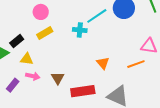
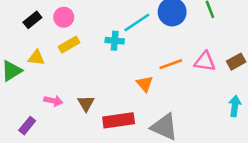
black rectangle: (17, 41) -> (32, 20), moved
yellow triangle: (27, 59) -> (36, 58), moved
orange line: (136, 64) -> (171, 64), moved
purple rectangle: (13, 85) -> (27, 126), moved

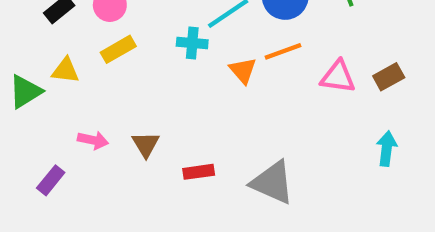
orange line: (171, 64) -> (283, 51), moved
orange triangle: (145, 84) -> (243, 70), moved
red rectangle: (119, 120) -> (199, 172), size x0.6

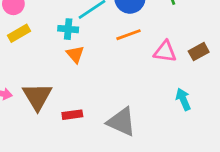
orange triangle: (243, 70) -> (75, 54), moved
brown triangle: (146, 144) -> (37, 96), size x1.6
cyan arrow: (387, 149) -> (183, 99), moved, turned -30

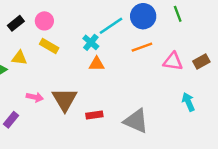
cyan cross: (68, 29) -> (91, 42), turned 35
yellow rectangle: (19, 33) -> (49, 46), turned 60
orange triangle: (75, 54) -> (97, 64), turned -49

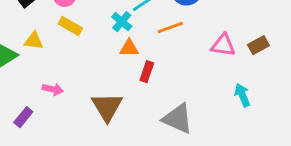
orange line: (142, 47) -> (170, 27), moved
brown triangle: (65, 99) -> (107, 107), moved
red rectangle: (94, 115) -> (147, 72), moved, turned -63

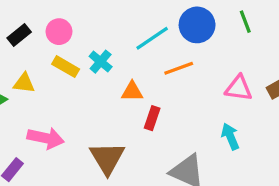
cyan cross: (122, 22) -> (101, 62), moved
pink arrow: (53, 89) -> (46, 138), size x1.5
cyan arrow: (242, 95) -> (230, 136), moved

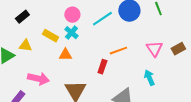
pink circle: (59, 32) -> (72, 15), moved
orange line: (179, 68) -> (118, 51), moved
pink triangle: (239, 88) -> (154, 49), turned 48
orange triangle: (132, 91) -> (65, 55), moved

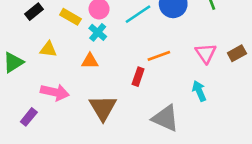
yellow rectangle: (50, 36) -> (70, 17), moved
yellow triangle: (25, 46) -> (48, 49), moved

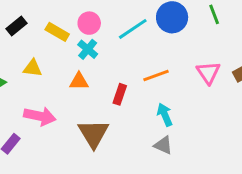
red rectangle: (138, 77) -> (120, 94), moved
cyan arrow: (199, 91) -> (165, 115), moved
gray triangle: (165, 118) -> (163, 145), size x0.6

